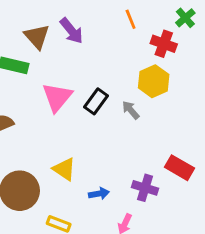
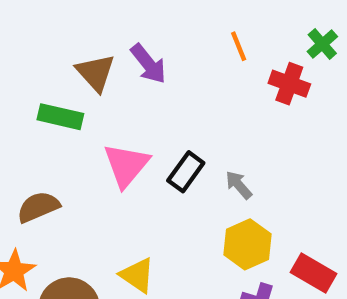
yellow hexagon: (154, 81) -> (247, 244), moved

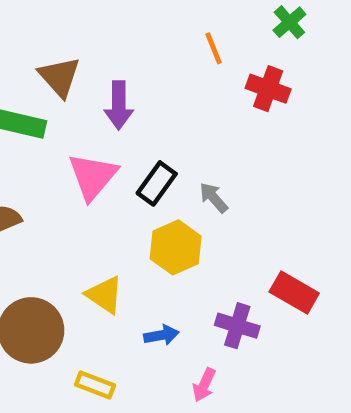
green cross: (322, 44) -> (289, 22), moved
purple arrow: (148, 64) -> (119, 105), moved, turned 39
yellow hexagon: (247, 244) -> (176, 247), moved

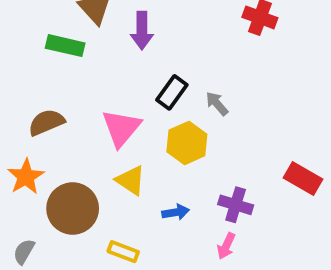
pink triangle: (93, 176) -> (121, 128), moved
red rectangle: (294, 292) -> (303, 179), moved
pink arrow: (204, 385) -> (226, 246), moved

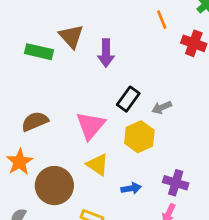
green rectangle: (65, 46) -> (39, 52), moved
gray arrow: (217, 104) -> (162, 107), turned -72

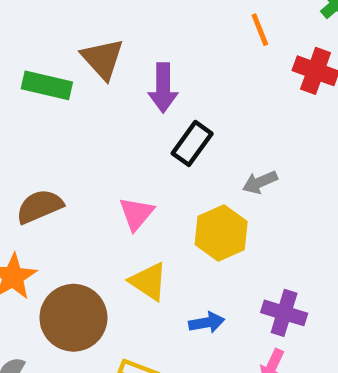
black rectangle: (128, 99) -> (192, 143), moved
pink triangle: (91, 126) -> (136, 214), size x0.7

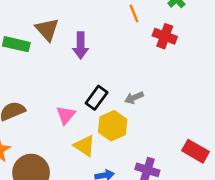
black rectangle: (192, 143) -> (97, 98), moved
yellow triangle: (149, 281) -> (85, 146), moved

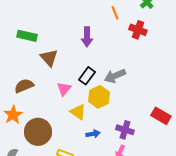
brown triangle: (47, 29) -> (49, 58), moved
purple arrow: (81, 46) -> (87, 37), moved
gray arrow: (134, 98) -> (115, 76), size x1.5

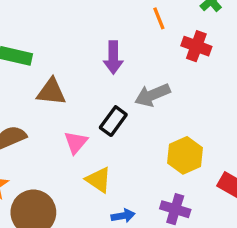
brown triangle: (49, 58) -> (51, 92), turned -42
gray arrow: (115, 76) -> (152, 95), moved
yellow hexagon: (99, 97) -> (185, 155), moved

